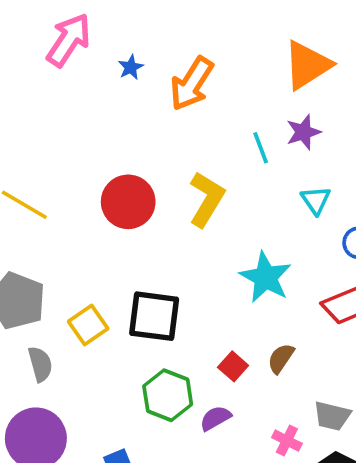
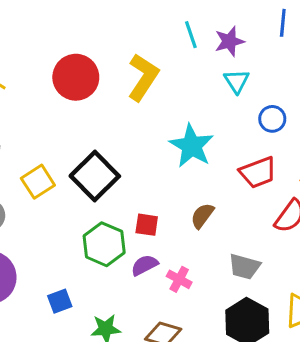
purple star: (303, 132) -> (229, 41), moved
black square: (154, 316) -> (95, 176), turned 36
red square: (233, 366) -> (147, 225), moved, turned -35
pink cross: (287, 441) -> (179, 279), moved

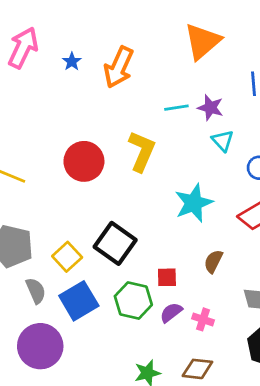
cyan line: (191, 35) -> (176, 108), turned -70
purple star: (229, 41) -> (210, 108), turned -30
cyan star: (192, 146) -> (194, 203), turned 30
blue square: (60, 301) -> (79, 301), moved, size x1.8

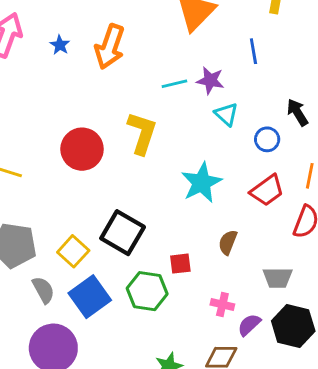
purple semicircle: (171, 312) -> (249, 325), moved

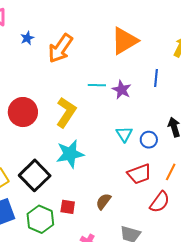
cyan triangle: (226, 114) -> (124, 134), moved
cyan star: (202, 183) -> (70, 154), moved

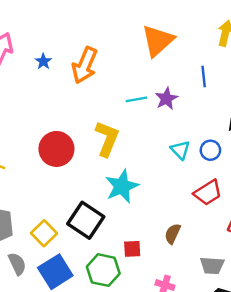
purple star: (122, 90) -> (166, 99), turned 30

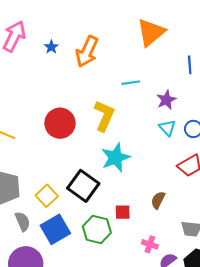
purple star: (166, 99) -> (166, 100), moved

